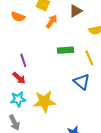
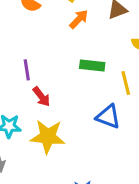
red arrow: (19, 78) -> (41, 97), moved
blue triangle: (82, 82) -> (108, 117), turned -30

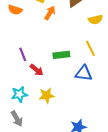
green rectangle: (92, 66) -> (61, 55), moved
yellow star: (48, 137) -> (47, 95), size x0.7

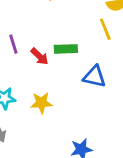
yellow line: (90, 48) -> (105, 29), moved
red arrow: (37, 70) -> (40, 56), moved

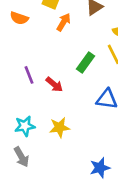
green rectangle: (66, 49) -> (86, 63), moved, turned -48

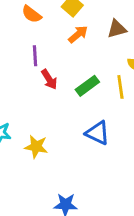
purple line: (29, 75) -> (35, 56), moved
red arrow: (54, 84) -> (49, 79), moved

